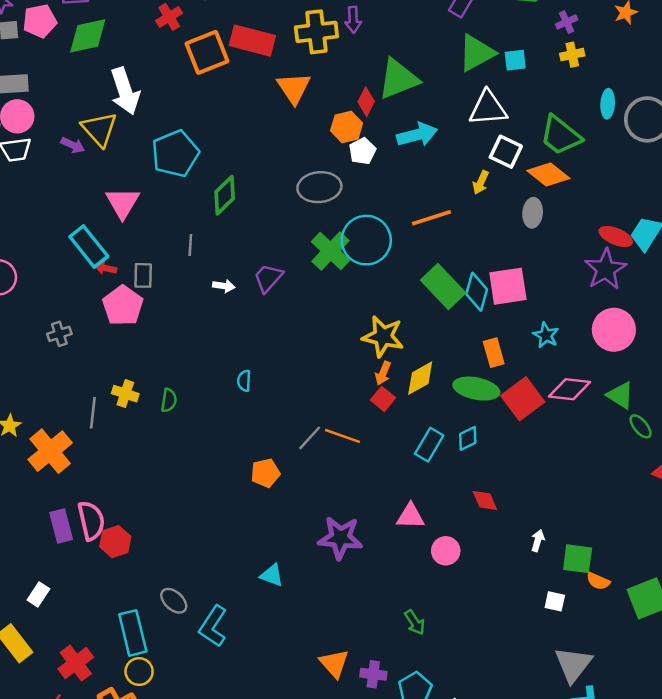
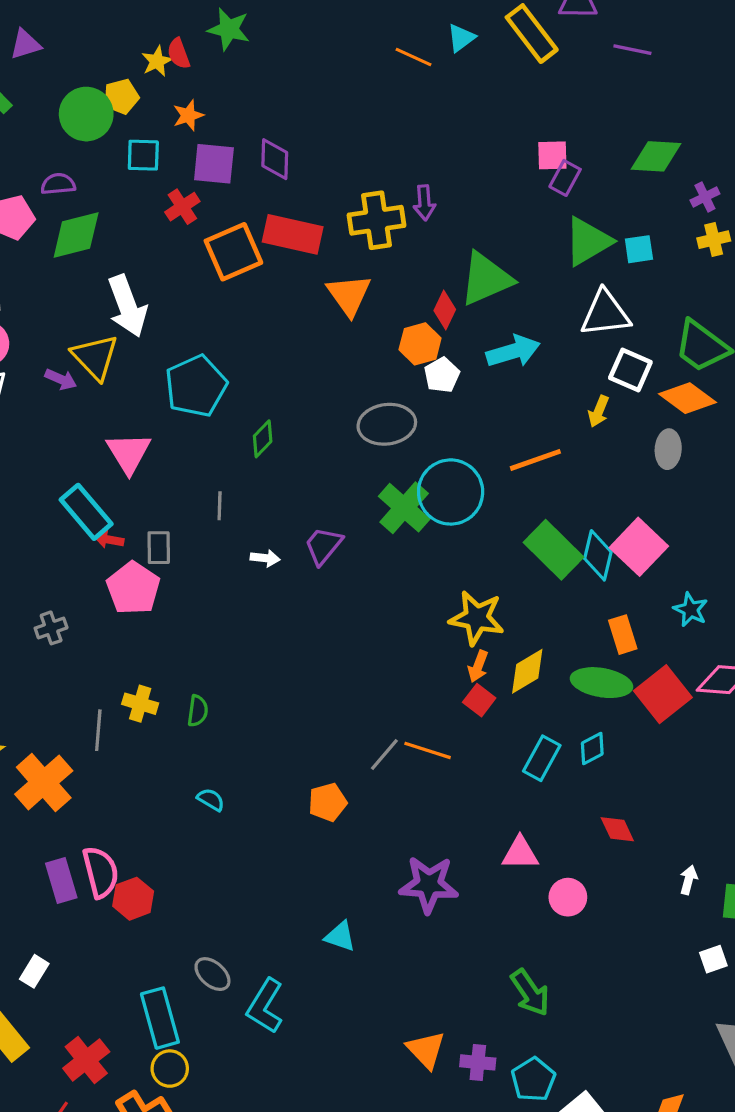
green diamond: (225, 195) -> (263, 439), size x0.7
pink square: (508, 286) -> (639, 547), turned -36
cyan semicircle: (244, 381) -> (211, 800), moved, turned 120
white square: (555, 601) -> (713, 959), turned -30
green arrow: (415, 622) -> (530, 993), size x1.4

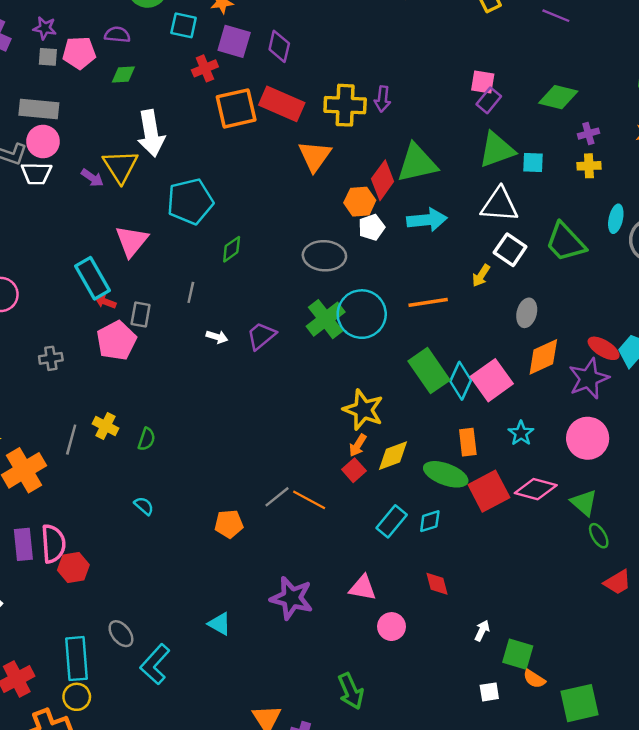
green diamond: (76, 235) -> (123, 74), size x0.6
red diamond: (445, 310) -> (383, 180), size x1.4
orange diamond: (687, 398) -> (543, 357), moved, turned -72

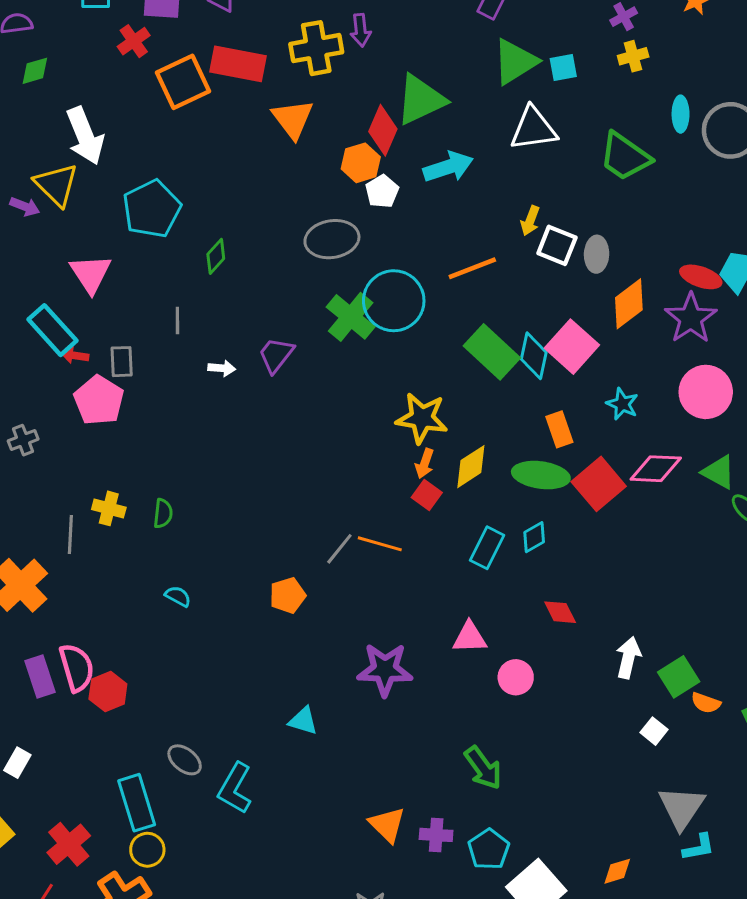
white square: (510, 250) -> (557, 245), moved
white arrow: (482, 631) -> (628, 658), size x1.5
green square: (518, 654) -> (679, 677), turned -36
white square: (489, 692) -> (654, 731), turned -30

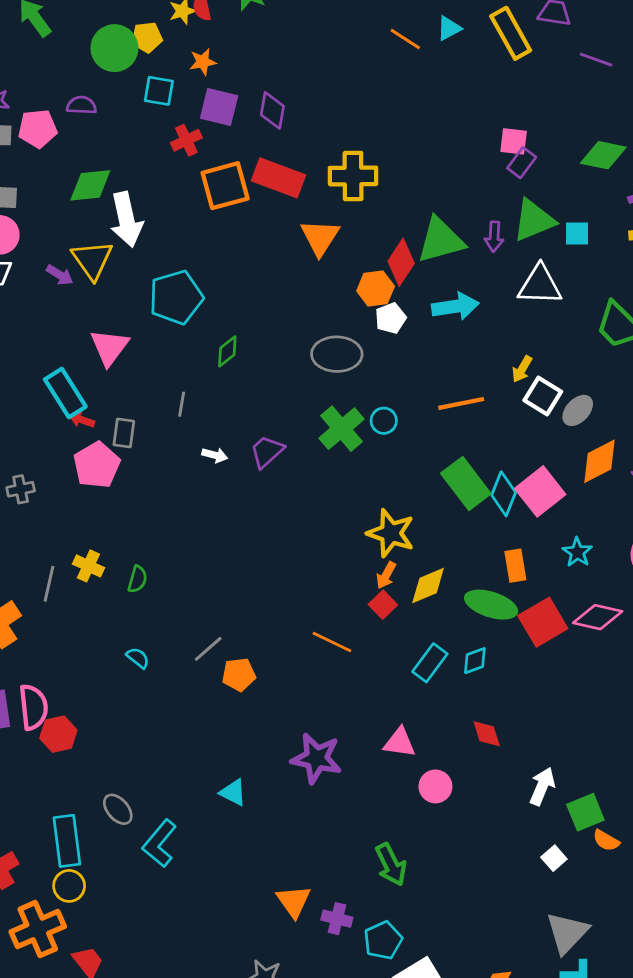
purple arrow: (361, 30) -> (494, 237), moved
green diamond: (35, 71) -> (90, 185), moved, size x1.5
gray ellipse: (597, 254) -> (578, 410), turned 32
cyan circle: (394, 301) -> (384, 421), size x0.5
gray line: (339, 549) -> (208, 649), moved

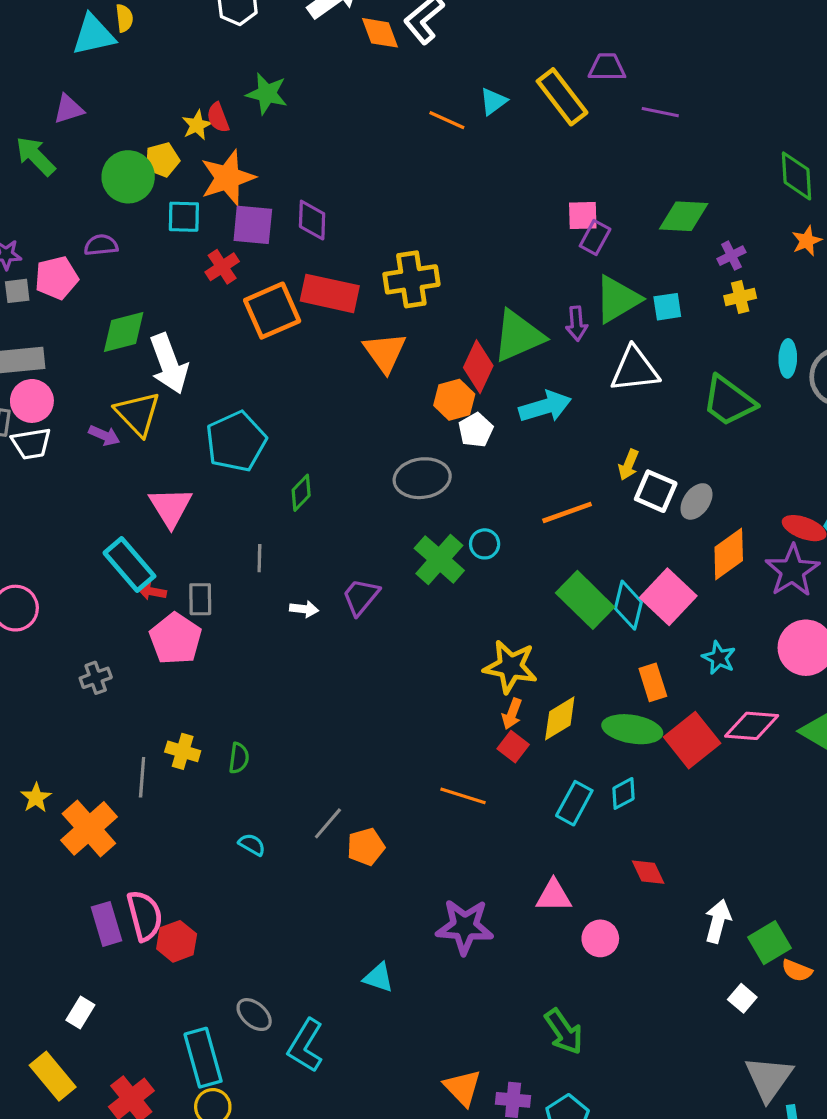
orange star: (203, 62) -> (228, 178), size x1.8

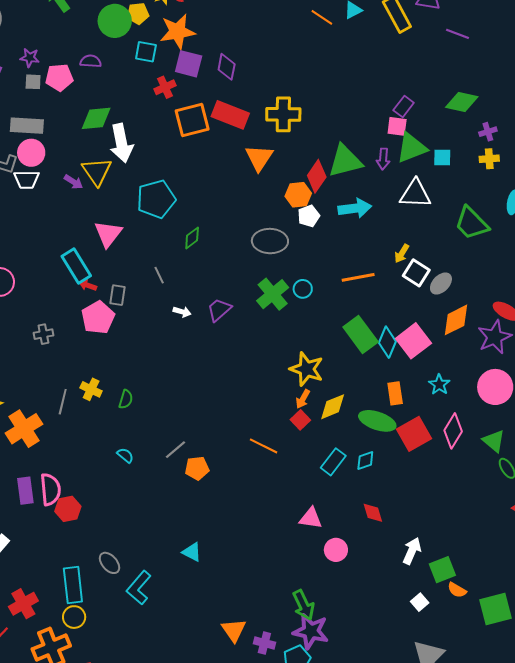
pink square: (583, 216) -> (397, 126), moved
gray line: (259, 558) -> (159, 275), turned -36
pink diamond: (752, 726) -> (453, 431), turned -72
purple star: (465, 927) -> (311, 631), moved

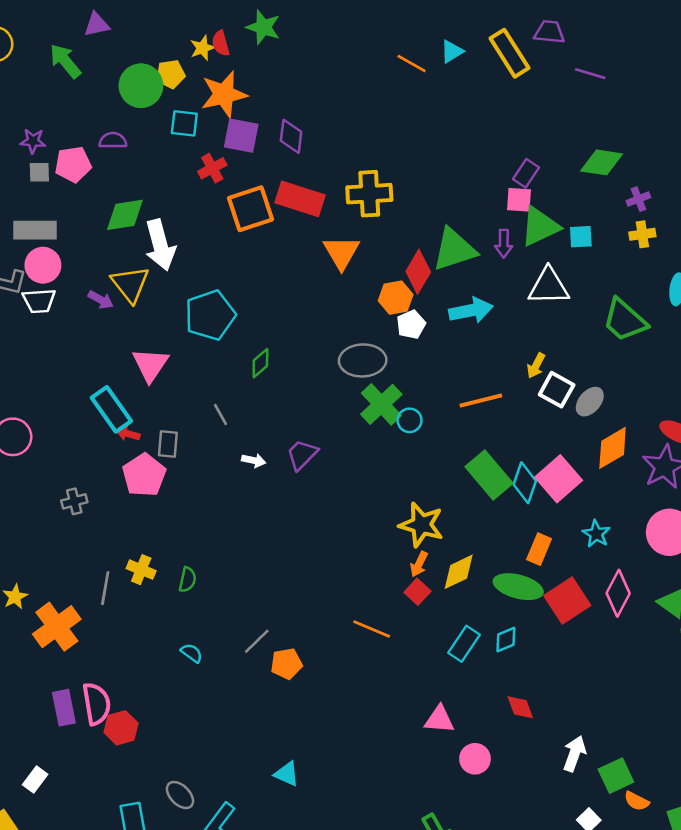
green cross: (273, 294) -> (381, 404), moved
orange rectangle: (395, 393) -> (539, 549), turned 35

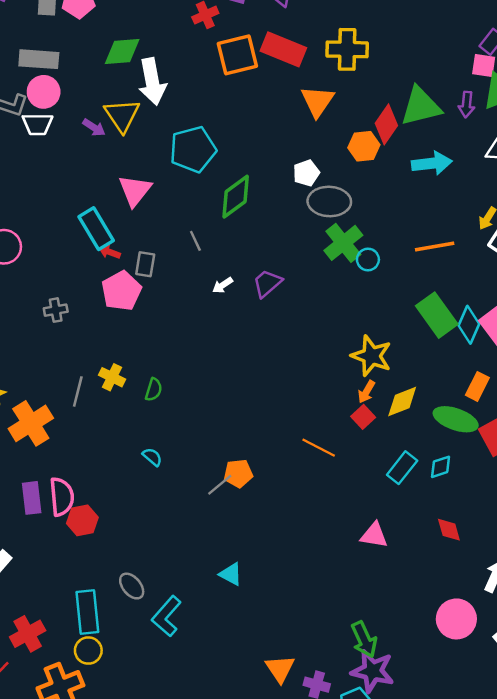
white pentagon: (411, 324) -> (306, 173), moved
green diamond: (260, 363) -> (236, 197), size x1.6
white arrow: (254, 460) -> (223, 285), turned 130
gray line: (257, 641) -> (220, 485), moved
pink circle: (475, 759) -> (456, 619), moved, size x1.4

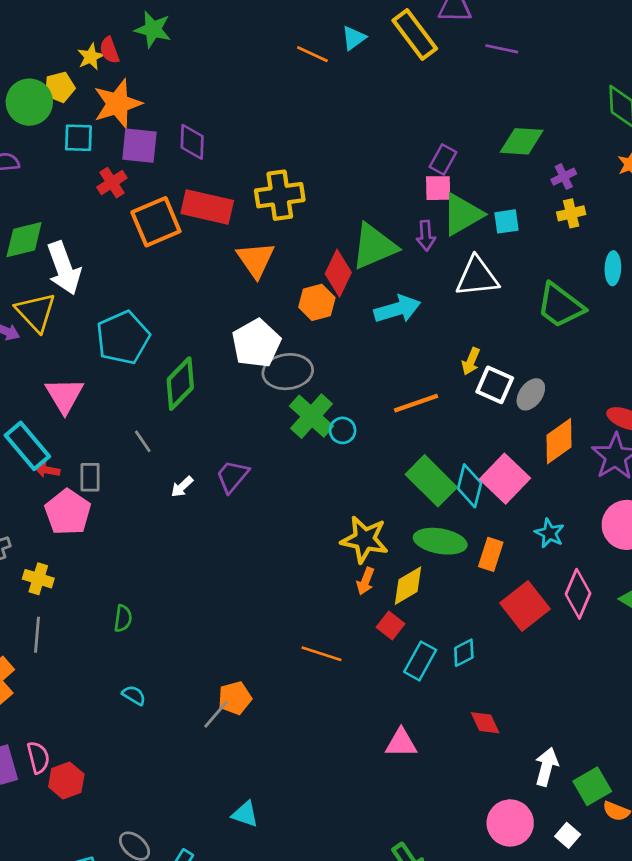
white pentagon: (306, 173) -> (256, 343), size x1.6
yellow cross: (112, 377) -> (38, 579), moved
red square: (363, 417) -> (391, 626), moved
green ellipse: (456, 419) -> (440, 541), moved
pink semicircle: (62, 497) -> (38, 757), size x0.7

